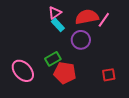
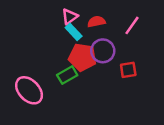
red semicircle: (87, 17) -> (96, 22), moved, size x0.6
red pentagon: (65, 73) -> (82, 57), moved
red square: (109, 75) -> (128, 70), moved

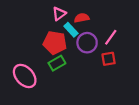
pink line: (132, 25) -> (111, 37), moved
cyan rectangle: (74, 32) -> (71, 30), moved
red pentagon: (82, 57) -> (55, 43), moved

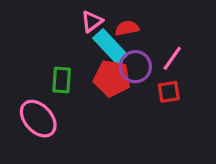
cyan rectangle: (71, 30) -> (110, 47), size x1.5
red pentagon: (55, 43) -> (112, 78), moved
green rectangle: (57, 63) -> (62, 80), moved, turned -56

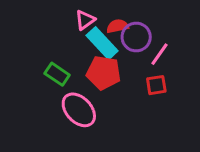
purple circle: (135, 67) -> (136, 37), moved
green rectangle: (62, 80) -> (57, 74), turned -60
pink ellipse: (38, 119) -> (79, 110), moved

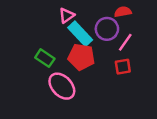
red semicircle: (118, 26) -> (123, 12), moved

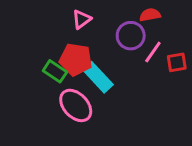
cyan rectangle: (80, 34) -> (98, 77), moved
red pentagon: (81, 57) -> (76, 59), moved
red square: (123, 67) -> (177, 62), moved

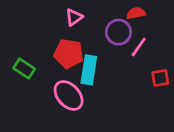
red square: (177, 62) -> (160, 78), moved
green rectangle: (55, 71) -> (24, 68), moved
cyan rectangle: (98, 77) -> (89, 70), turned 52

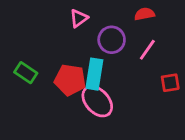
purple circle: (118, 32) -> (112, 40), moved
red pentagon: (69, 54) -> (70, 80), moved
pink ellipse: (69, 95) -> (97, 101), moved

